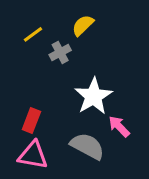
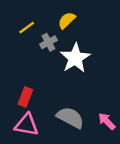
white star: (93, 96) -> (75, 58), moved
pink arrow: (119, 127) -> (107, 121), moved

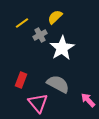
gray semicircle: (70, 118) -> (58, 84), moved
pink triangle: (27, 125) -> (38, 103), moved, turned 40

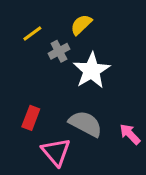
pink arrow: (88, 100) -> (130, 134), moved

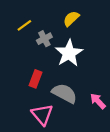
yellow semicircle: (81, 25) -> (71, 19), moved
red rectangle: (31, 118) -> (35, 79), moved

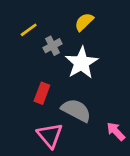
pink arrow: (98, 101) -> (116, 131), moved

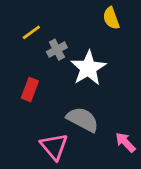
yellow semicircle: (84, 22) -> (111, 18), moved, turned -66
red rectangle: (42, 93) -> (30, 89), moved

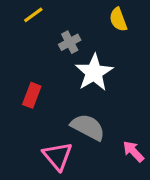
yellow line: (31, 32) -> (33, 15), moved
gray cross: (57, 50) -> (70, 42), moved

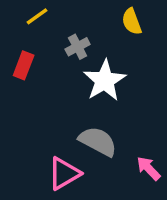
red rectangle: (32, 95) -> (24, 65), moved
pink triangle: (58, 156) -> (64, 173), turned 40

